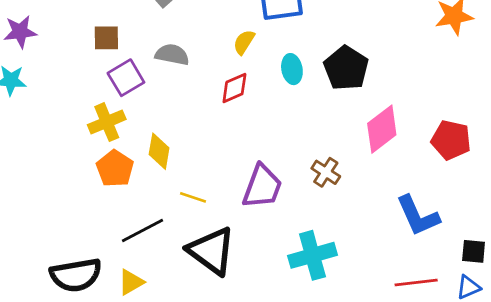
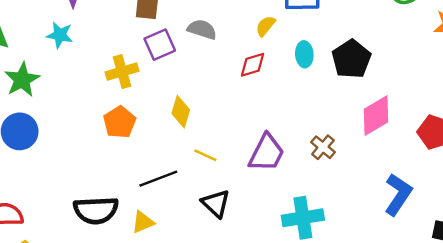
yellow cross: (107, 122) -> (122, 72), moved
orange pentagon: (115, 169) -> (120, 122), moved
blue L-shape: (418, 216) -> (398, 194), turned -129
black triangle: (211, 251) -> (216, 203), size x0.7

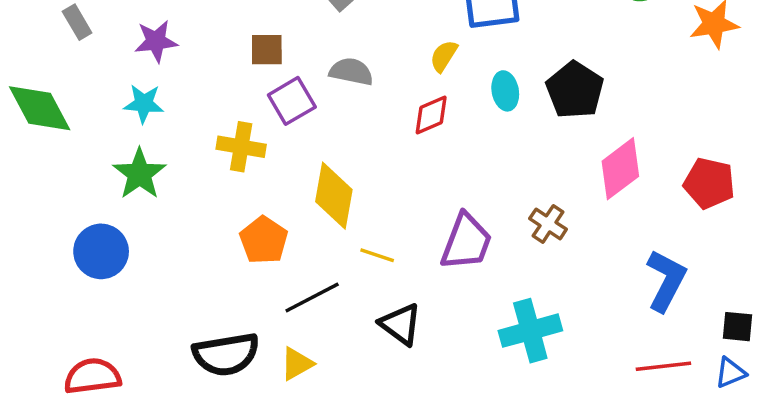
yellow cross: (122, 72) -> (241, 147), turned 32
green star: (22, 80) -> (139, 174), moved
yellow diamond: (181, 112) -> (334, 196), size x1.4
orange pentagon: (120, 122) -> (264, 240), moved

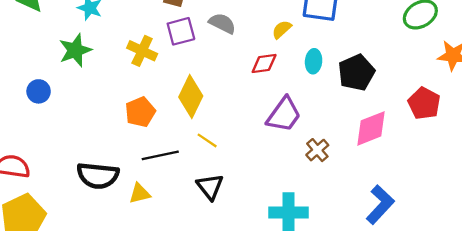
red pentagon: (709, 183) -> (424, 103), moved
purple trapezoid: (466, 242) -> (284, 115), moved
blue circle: (101, 251) -> (39, 91), size x0.7

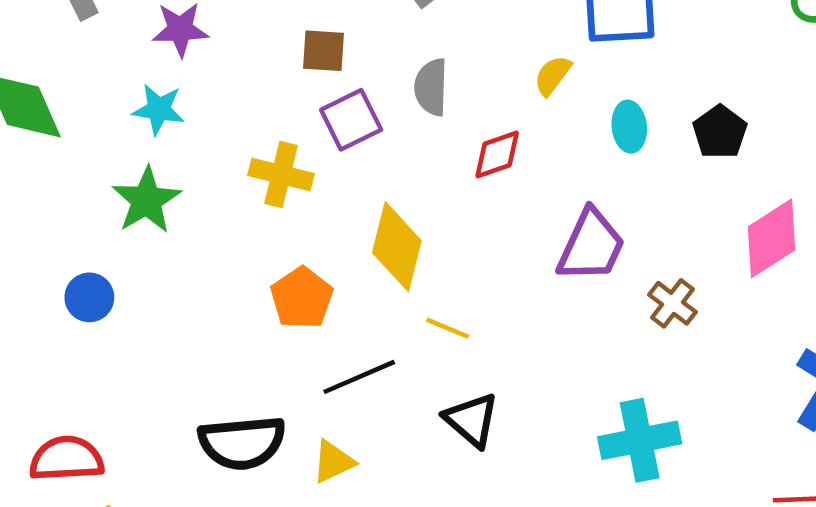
gray semicircle: (222, 23) -> (431, 87), turned -104
red diamond: (264, 63) -> (497, 155), moved
black pentagon: (356, 73) -> (720, 132), size x0.7

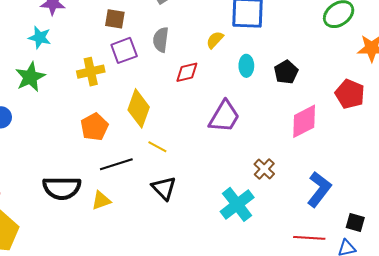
yellow cross: (281, 174) -> (91, 72), turned -32
brown cross: (672, 303) -> (264, 169), moved
cyan cross: (640, 440) -> (237, 204), turned -32

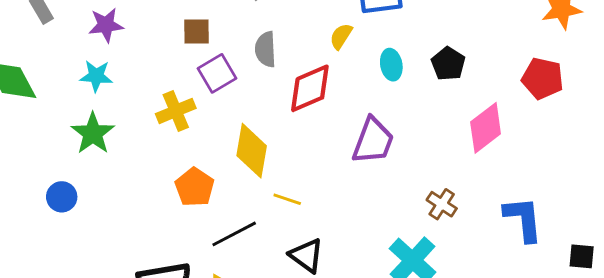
red diamond: (187, 72) -> (310, 88), size x1.5
blue L-shape: (319, 189) -> (523, 219), turned -33

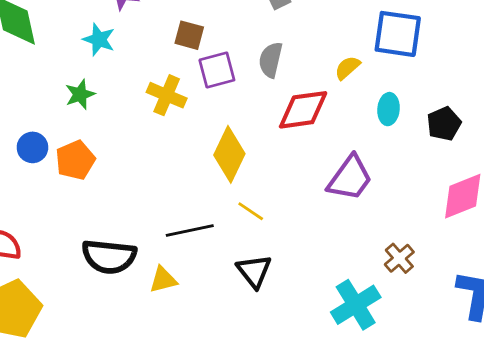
brown square: (196, 32) -> (189, 35), moved
yellow cross: (176, 111) -> (167, 95), turned 30
green star: (93, 133) -> (80, 94), size x0.7
orange pentagon: (195, 187) -> (75, 160), moved

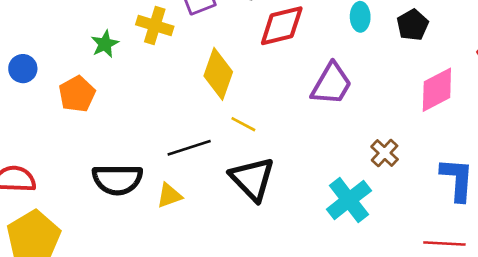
green star: (80, 94) -> (105, 44), moved
blue circle: (32, 147) -> (23, 69), moved
black triangle: (254, 271) -> (252, 179), size x1.4

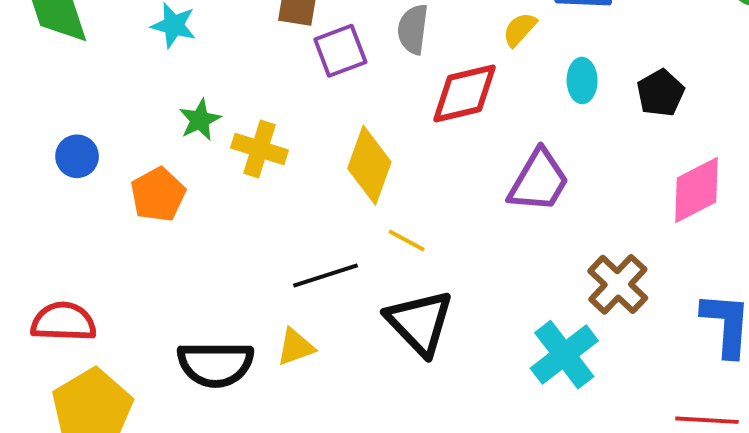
yellow cross: (155, 25) -> (260, 149), moved
brown cross: (385, 153) -> (618, 284), size x1.4
black semicircle: (117, 179) -> (215, 364), moved

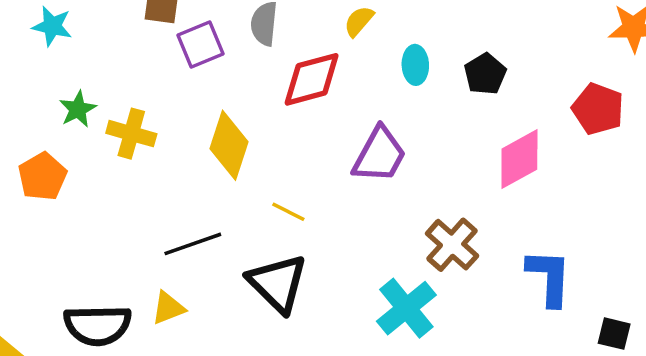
yellow line: (407, 241) -> (288, 212), moved

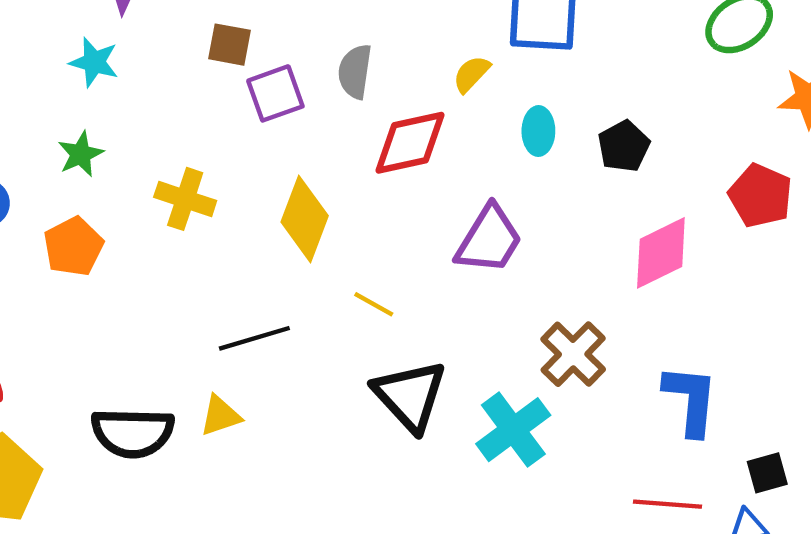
green star: (78, 109) -> (81, 154), moved
black triangle: (277, 283) -> (410, 396), moved
black square: (614, 334) -> (767, 473), turned -32

